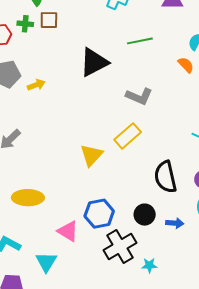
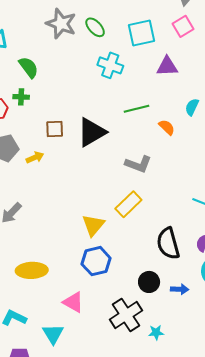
brown square: (49, 20) -> (55, 129), moved
orange semicircle: (186, 65) -> (167, 127), moved
blue hexagon: (99, 214) -> (96, 261), moved

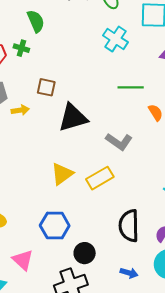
black triangle: (92, 132) -> (73, 118), moved
yellow triangle: (93, 225) -> (62, 174), moved
black circle: (149, 282) -> (85, 253), moved

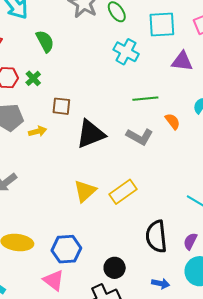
green cross: (21, 48) -> (33, 78), moved, turned 35
gray L-shape: (119, 142) -> (140, 137), moved
blue hexagon: (55, 225) -> (66, 249), moved

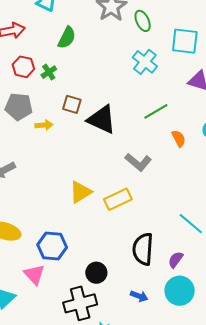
green semicircle: (45, 41) -> (67, 38), turned 45
green line: (145, 99) -> (156, 111), turned -35
black triangle: (91, 134) -> (102, 119), moved, turned 36
gray L-shape: (140, 137) -> (138, 162), moved

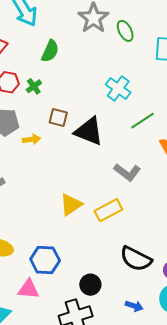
cyan cross: (145, 62) -> (118, 88), moved
black semicircle: (143, 249) -> (136, 259), turned -64
pink triangle: (34, 274) -> (28, 289), turned -40

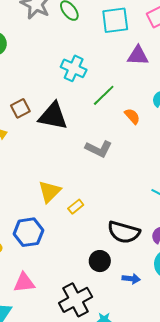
brown square: (58, 117) -> (20, 108), turned -30
yellow rectangle: (108, 210) -> (76, 207), moved, size x0.6
blue hexagon: (45, 260) -> (28, 232), moved
black circle: (90, 285) -> (100, 261), moved

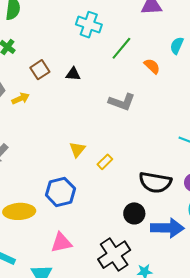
black triangle: (53, 116) -> (73, 74), size x0.5
yellow triangle: (50, 192) -> (77, 149), size x0.7
blue arrow: (131, 279) -> (167, 228), size x1.8

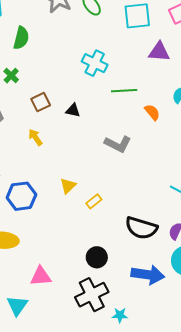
green line: (121, 48) -> (124, 91), turned 40
yellow arrow: (21, 98) -> (35, 137), moved, turned -108
blue hexagon: (60, 192) -> (21, 196), moved
black circle: (134, 213) -> (97, 257), moved

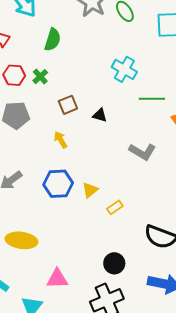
blue hexagon: (21, 196) -> (58, 184), moved

